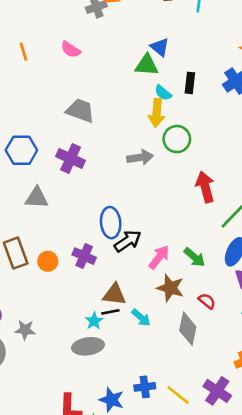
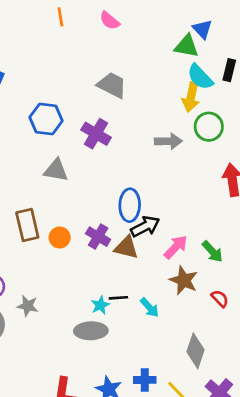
cyan semicircle: (163, 93) -> (200, 77), size x1.5
brown triangle: (114, 295) -> (126, 247), moved
gray diamond: (188, 329) -> (195, 351), moved

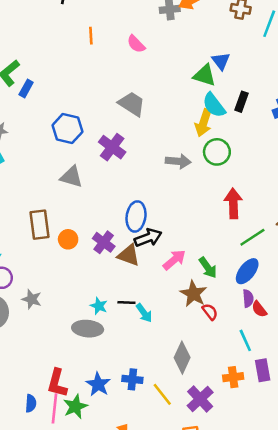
brown star: (184, 280) -> (193, 294), moved
black line: (118, 298) -> (126, 303), moved
cyan star: (100, 305) -> (99, 306), turned -30

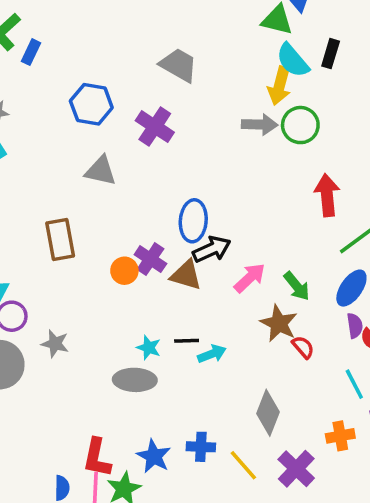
gray arrow: (178, 161) -> (260, 125), moved
orange circle: (68, 239) -> (124, 271), moved
cyan arrow: (144, 313) -> (212, 354), turned -72

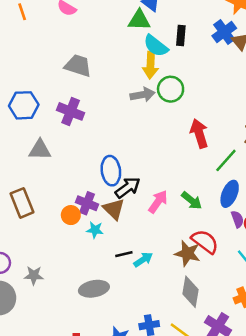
brown triangle: (186, 275) -> (114, 209), turned 40
brown star: (279, 323) -> (187, 253), moved
red semicircle: (303, 347) -> (205, 241), size x1.6
cyan star: (149, 348) -> (95, 230), moved

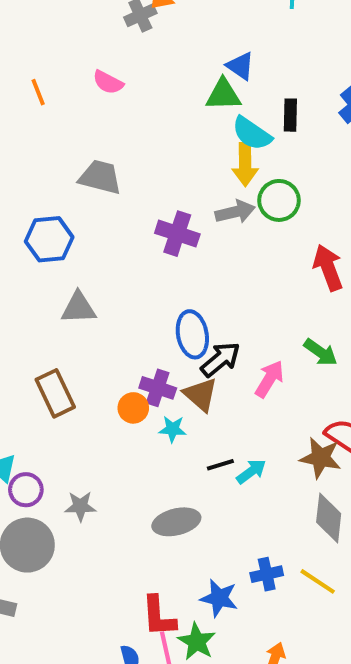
gray trapezoid: (78, 66) -> (100, 177), moved
purple cross: (71, 111) -> (177, 234), moved
green arrow: (192, 200) -> (321, 352), moved

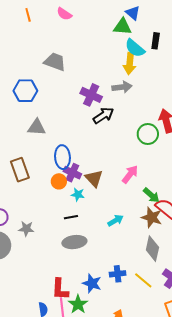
green circle: (279, 200) -> (148, 134), moved
blue ellipse: (192, 334) -> (62, 157), moved
green arrow: (321, 352) -> (151, 195), moved
black arrow: (220, 359) -> (103, 115), moved
black line: (220, 465) -> (71, 217), moved

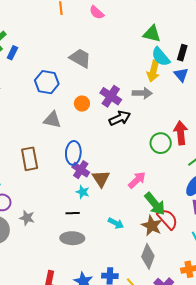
blue triangle: (133, 13) -> (181, 75), moved
orange circle: (59, 181) -> (82, 104), moved
green arrow: (151, 195) -> (155, 204), size x1.4
cyan arrow: (116, 221) -> (116, 223), turned 49

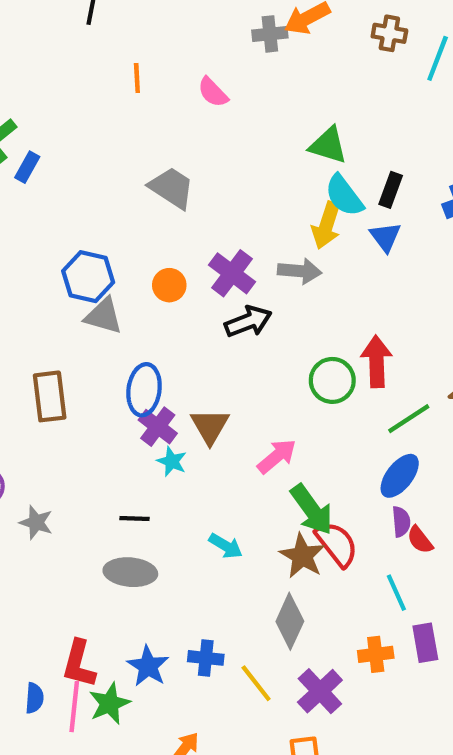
blue hexagon: (47, 82) -> (88, 277), moved
brown triangle: (101, 179) -> (210, 426), moved
cyan star: (83, 192) -> (172, 461), moved

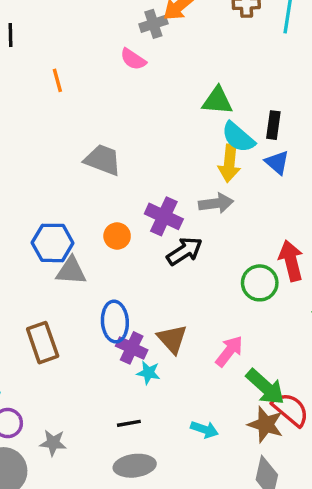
pink semicircle: (213, 92) -> (133, 59), moved

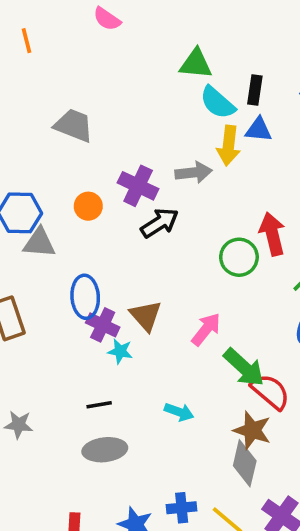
blue triangle: (277, 162) -> (259, 130), turned -36
yellow arrow: (229, 163) -> (228, 146), moved
brown star: (266, 424) -> (252, 430), moved

